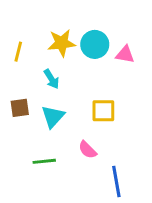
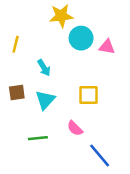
yellow star: (62, 43) -> (61, 16), moved
blue line: (116, 181) -> (100, 155), turned -30

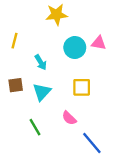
cyan circle: (81, 38) -> (75, 47), moved
green line: (38, 138) -> (35, 127), turned 66

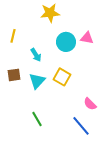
yellow square: (82, 87) -> (62, 77), moved, turned 30
pink semicircle: (69, 118) -> (90, 104), moved
green line: (35, 127) -> (37, 119), moved

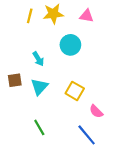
yellow line: (13, 36) -> (30, 16), moved
pink triangle: (87, 38) -> (87, 16), moved
yellow square: (62, 77) -> (75, 91), moved

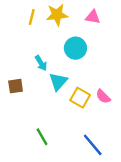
cyan triangle: (39, 87) -> (58, 81), moved
pink semicircle: (96, 111) -> (103, 96), moved

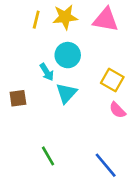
pink triangle: (93, 17) -> (106, 20), size x1.5
cyan circle: (75, 48) -> (68, 55), moved
yellow square: (80, 98) -> (112, 80), moved

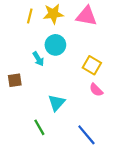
cyan triangle: (66, 93) -> (56, 103), moved

